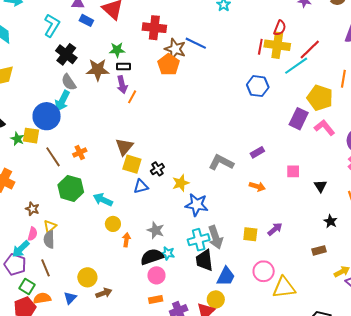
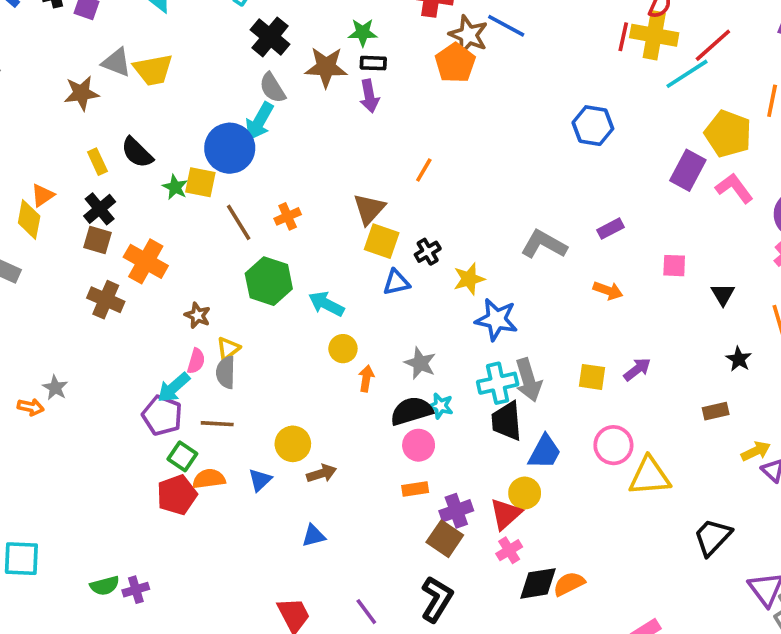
blue hexagon: (258, 86) -> (593, 126), moved
orange line: (132, 97) -> (424, 170), moved
brown line: (45, 268) -> (217, 424), turned -66

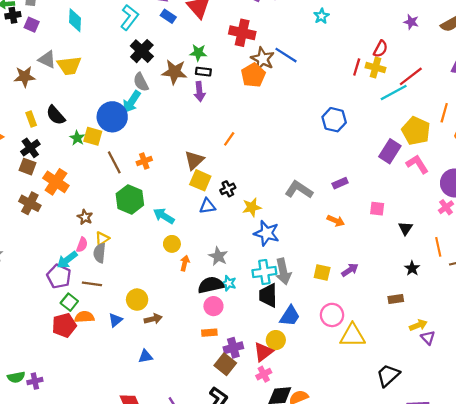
yellow cross: (654, 35) -> (376, 68), size x0.7

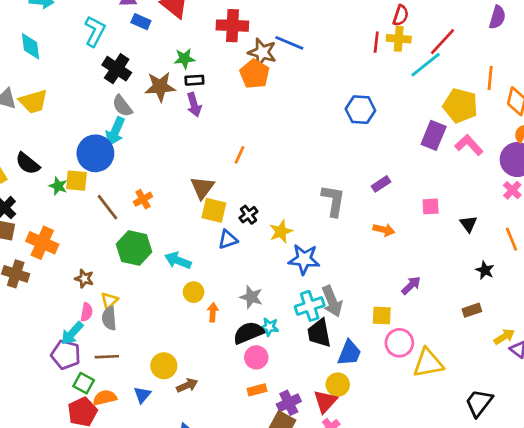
gray L-shape: (299, 190) -> (333, 201), turned 76
yellow square: (322, 273) -> (382, 316), moved

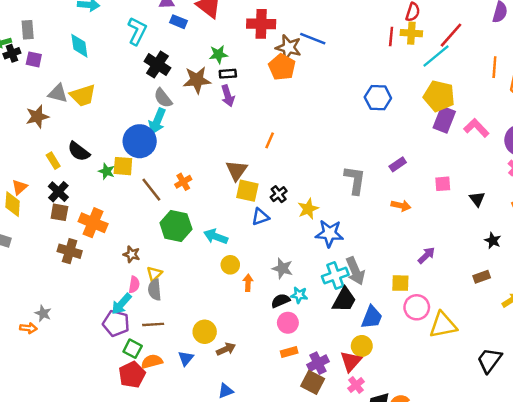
yellow pentagon: (460, 106) -> (439, 96), moved
black semicircle: (248, 333) -> (280, 301), size x0.7
black trapezoid: (319, 333) -> (344, 300), turned -140

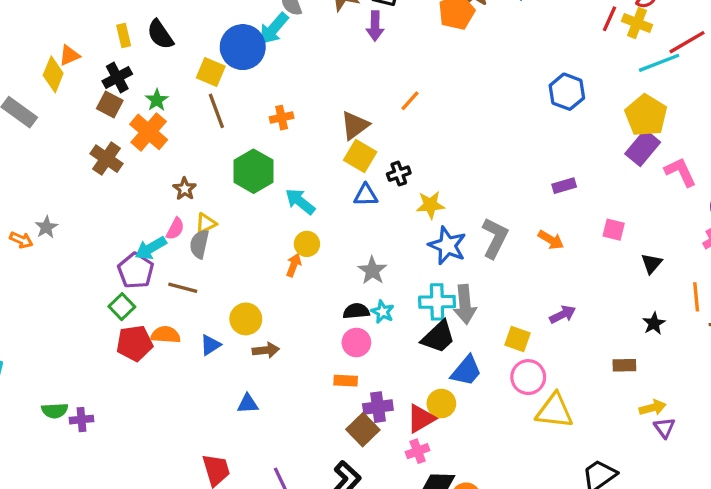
green star: (107, 171) -> (157, 100), moved
gray L-shape: (355, 180) -> (495, 238), moved
brown line: (151, 190) -> (216, 111), moved
orange arrow: (248, 283) -> (294, 265), moved
green square: (133, 349) -> (122, 307), moved

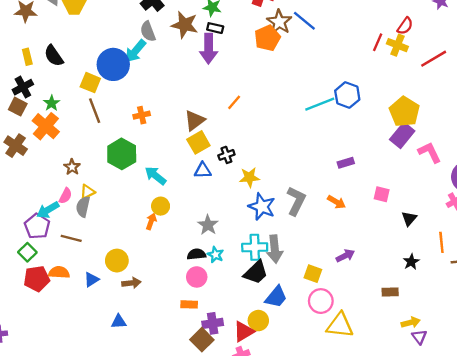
purple arrow: (375, 26) -> (209, 49), size x1.4
cyan line: (659, 63) -> (320, 104), moved
yellow square: (360, 156) -> (198, 142), turned 30

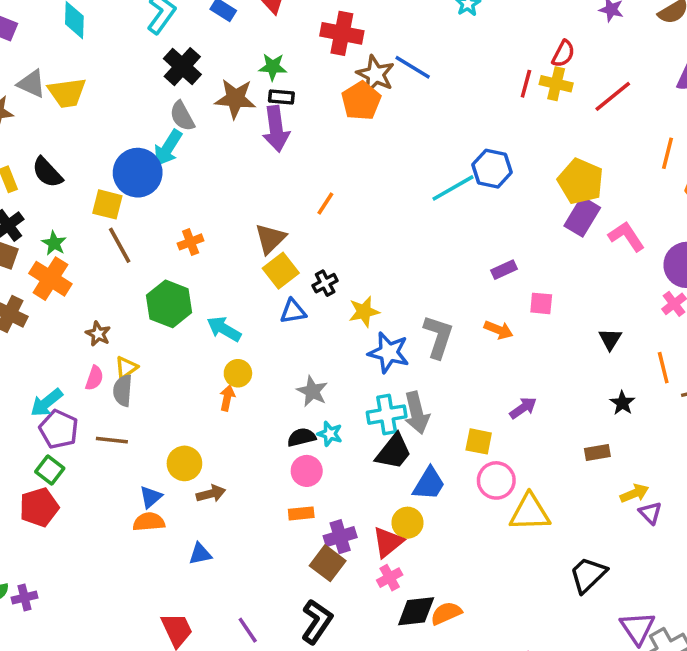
pink square: (382, 194) -> (541, 303), moved
cyan arrow: (48, 210) -> (46, 403), moved
orange semicircle: (59, 272) -> (149, 522), moved
red pentagon: (37, 279) -> (39, 507), moved

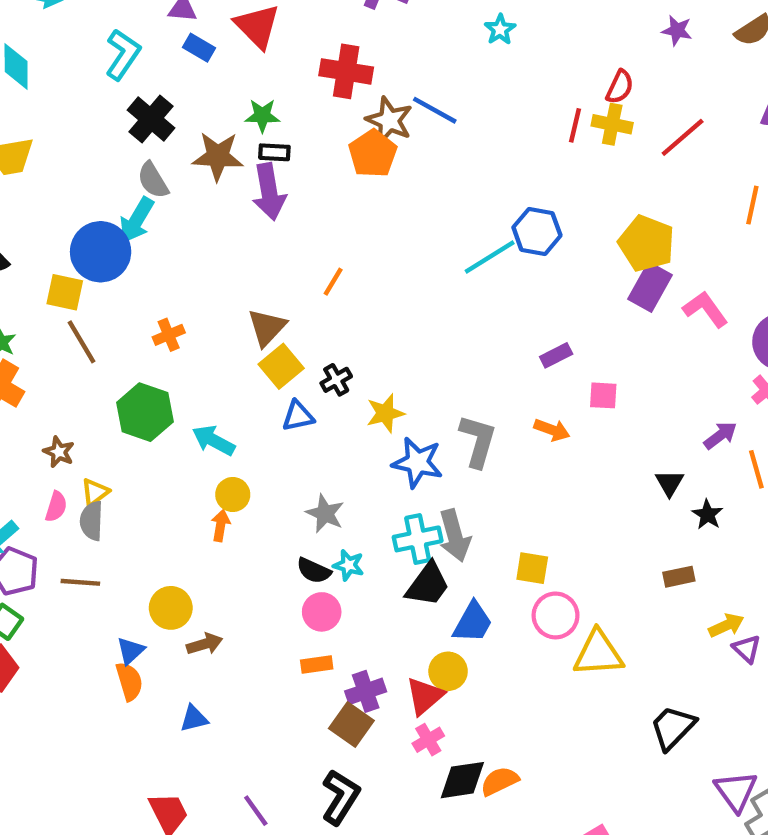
black triangle: (610, 339) -> (669, 483), moved
purple arrow: (523, 408) -> (720, 435), moved
black semicircle: (301, 437) -> (314, 571), turned -140
orange semicircle: (149, 522) -> (129, 681), turned 80

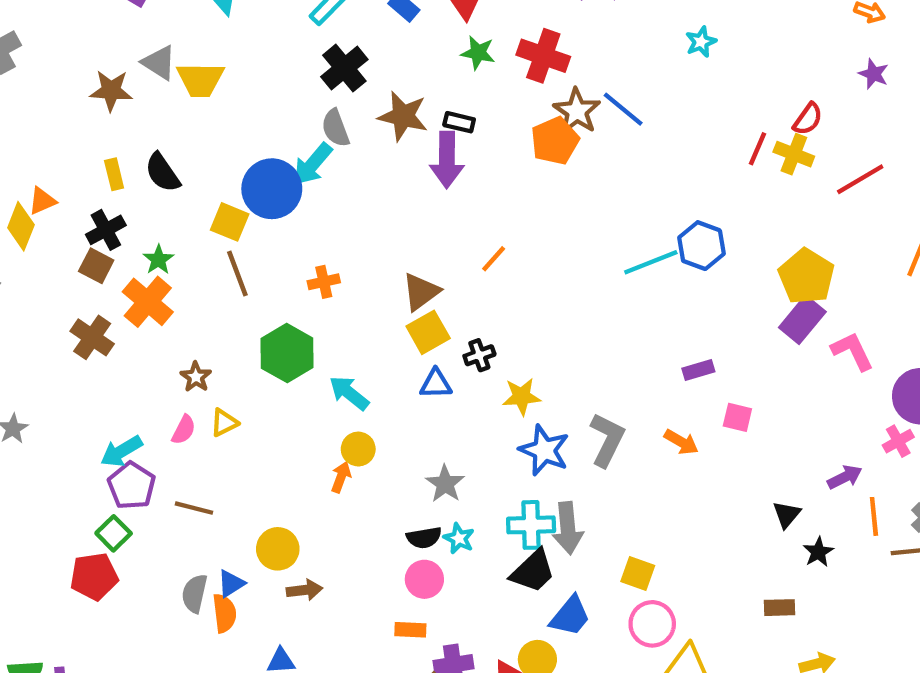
green star: (262, 116) -> (478, 53), moved
gray semicircle: (92, 521) -> (195, 594), moved
black semicircle: (314, 571) -> (424, 538), turned -44

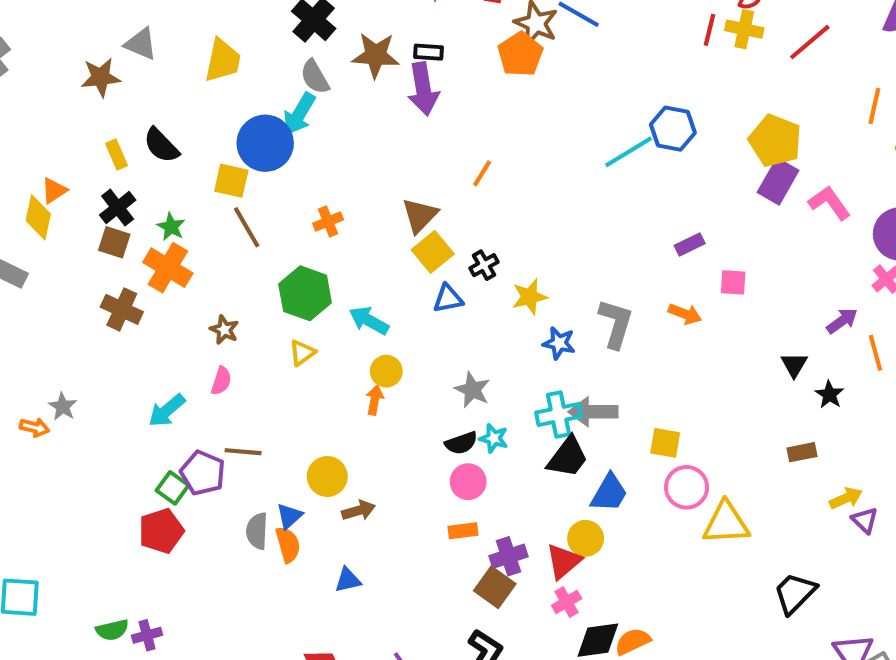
yellow trapezoid: (200, 80) -> (223, 60), moved, turned -69
yellow triangle: (224, 423) -> (302, 353), moved
blue star: (544, 450) -> (559, 343), size x0.7
purple pentagon: (132, 486) -> (203, 473), moved
gray arrow: (568, 528) -> (593, 412), turned 105

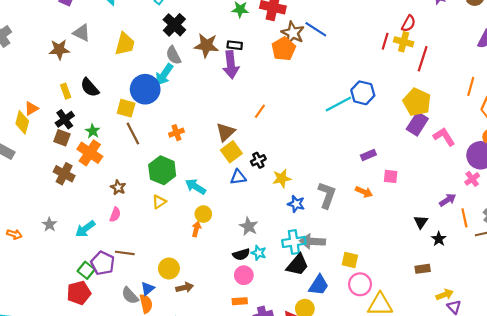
red line: (810, 42) -> (423, 59), moved, turned -35
gray star: (63, 407) -> (49, 224), moved
gray semicircle: (257, 531) -> (130, 296), turned -48

